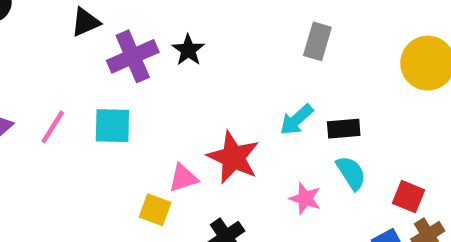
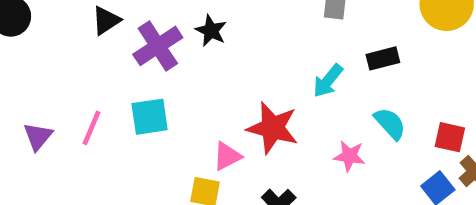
black rectangle: (344, 129) -> (383, 58), moved

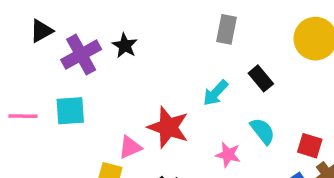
black rectangle: (383, 58) -> (261, 78), turned 60
pink line: (92, 128) -> (23, 116), turned 64

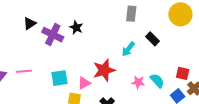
purple cross: (81, 55) -> (53, 35), turned -30
cyan square: (70, 111) -> (60, 78), moved
red star: (168, 127) -> (104, 70), turned -30
cyan semicircle: (263, 131) -> (157, 81), moved

